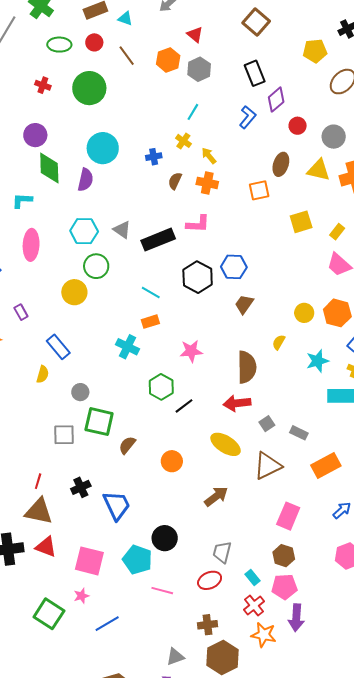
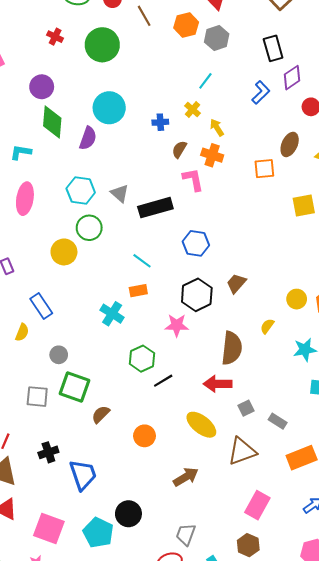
pink L-shape: (198, 224) -> (193, 180), moved, turned -110
blue hexagon: (234, 267) -> (196, 243), moved
black hexagon: (198, 277) -> (197, 295), moved

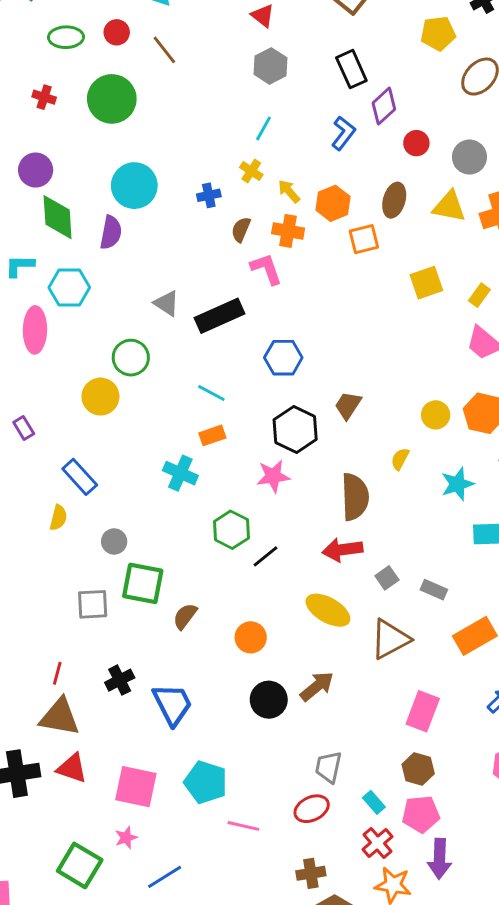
orange hexagon: (186, 25) -> (333, 203), moved
cyan hexagon: (81, 191) -> (69, 288), moved
black circle: (128, 514) -> (269, 700), moved

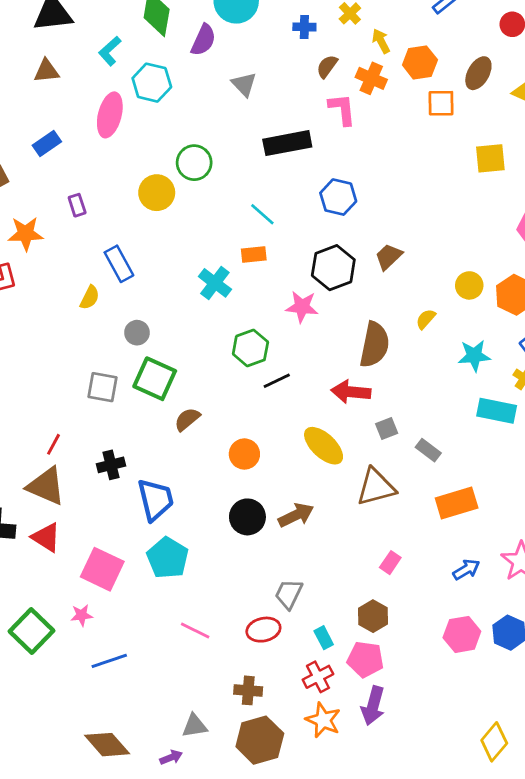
cyan L-shape: (20, 266) -> (110, 51), turned -56
gray triangle: (167, 303) -> (244, 84), moved
pink rectangle: (423, 711) -> (390, 563), size x0.6
cyan pentagon: (206, 782) -> (168, 558), moved

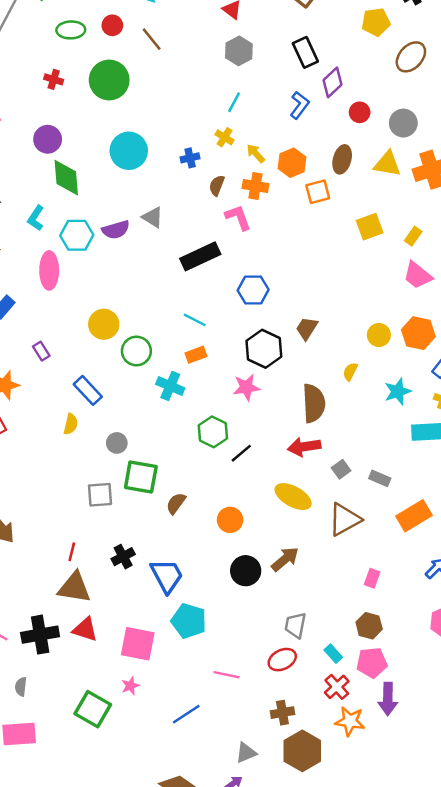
purple semicircle: (203, 40) -> (116, 230), moved, turned 64
green circle: (194, 163) -> (136, 351), moved
blue line: (109, 661) -> (186, 714), moved

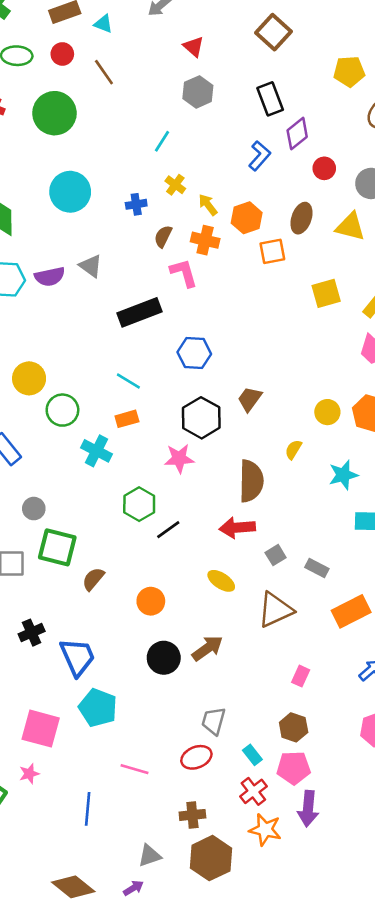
cyan line: (234, 102) -> (162, 141), moved
yellow ellipse: (293, 497) -> (221, 581), size x0.7
blue line: (186, 714) -> (88, 809), turned -56

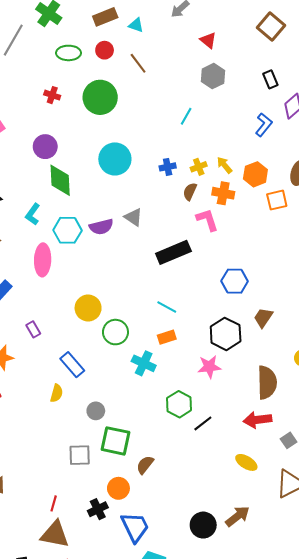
black rectangle: (270, 99) -> (270, 79), size x0.7
yellow cross: (175, 185) -> (199, 167), moved, turned 35
blue hexagon: (194, 353) -> (235, 281), moved
orange circle: (151, 601) -> (118, 488), moved

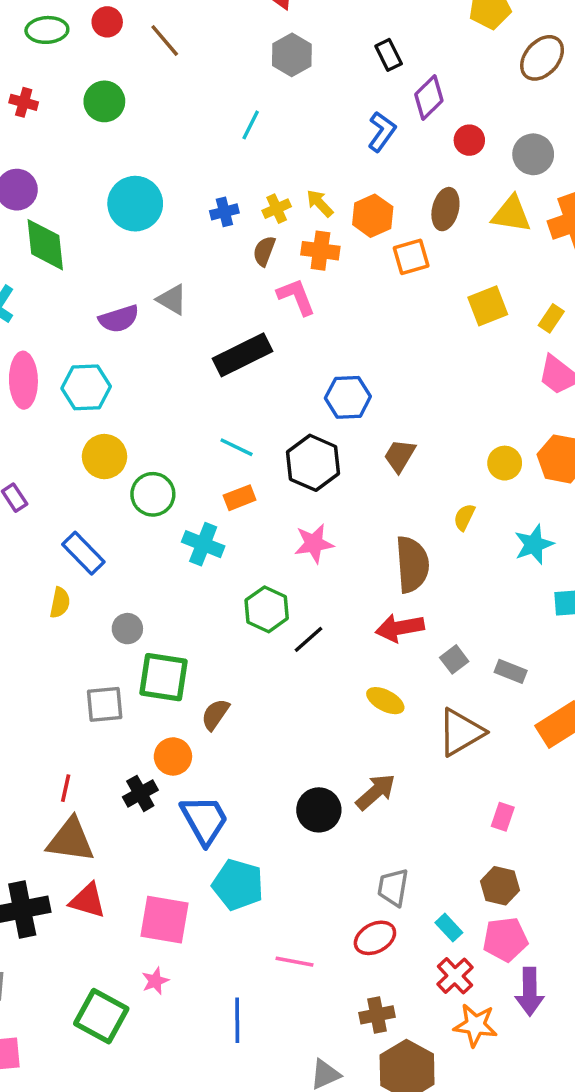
green circle: (100, 97) -> (104, 101), size x0.7
cyan hexagon: (67, 230) -> (86, 387), moved
black hexagon: (226, 334) -> (313, 463), moved

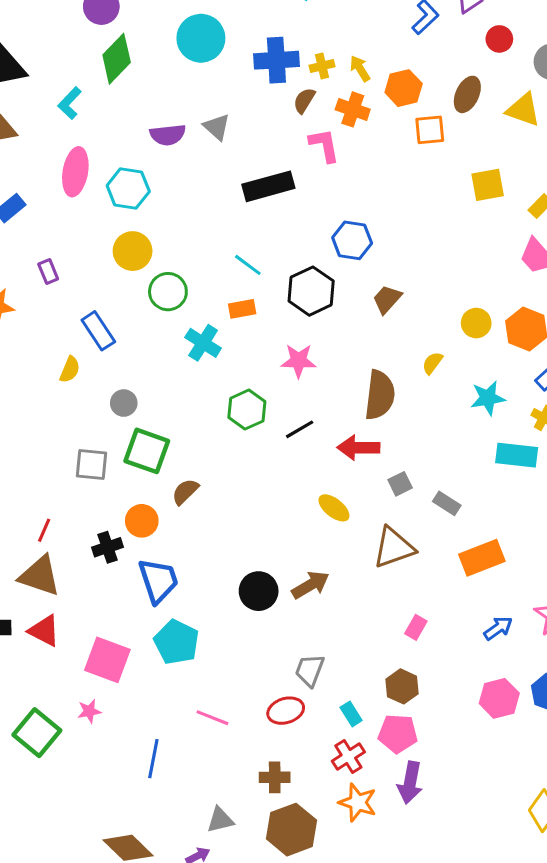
blue cross: (224, 212) -> (276, 60), size x1.8
green diamond: (45, 245) -> (117, 59), turned 39
black line: (308, 639) -> (300, 429), moved

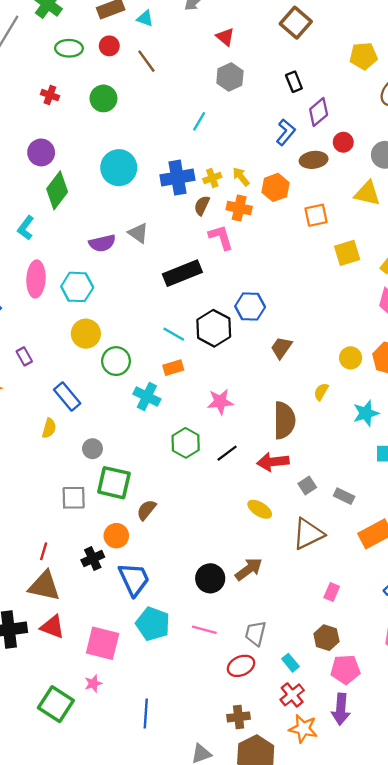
brown ellipse: (467, 94) -> (314, 160), moved, turned 65
orange square: (430, 130) -> (316, 215), moved
black hexagon: (311, 291) -> (214, 328), moved
pink line: (212, 718) -> (204, 630), moved
pink pentagon: (398, 734) -> (345, 669), moved

